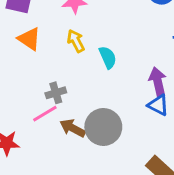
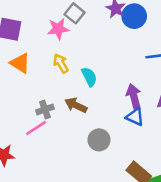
gray circle: (103, 127) -> (99, 140), moved, size x0.7
brown arrow: (73, 128) -> (76, 105), moved

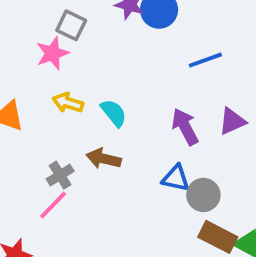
yellow arrow: (61, 63) -> (68, 103), turned -30
blue triangle: (135, 117) -> (176, 178), moved
gray circle: (99, 140) -> (203, 195), moved

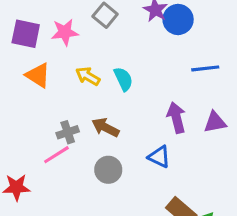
pink star: (52, 53) -> (65, 32), moved
cyan semicircle: (114, 113) -> (123, 79), moved
gray circle: (203, 195) -> (108, 170), moved

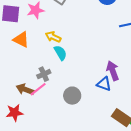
cyan semicircle: (123, 79) -> (60, 53), moved
purple arrow: (176, 118) -> (113, 71), moved
brown arrow: (105, 127) -> (25, 89), moved

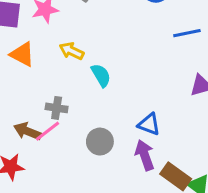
cyan semicircle: (60, 53) -> (101, 75), moved
purple arrow: (113, 71) -> (145, 155), moved
gray cross: (44, 74) -> (57, 108), turned 32

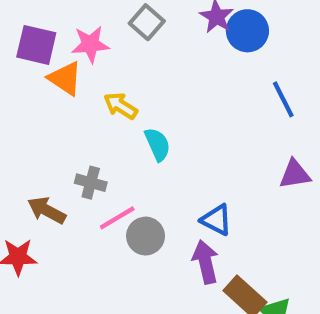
blue line: (187, 33) -> (283, 99), turned 68
orange triangle: (22, 54) -> (65, 78), moved
pink line: (47, 131) -> (117, 218), moved

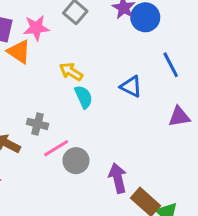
yellow arrow: (121, 106) -> (71, 72), moved
blue triangle: (216, 220) -> (131, 86), moved

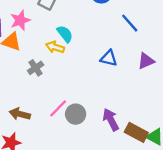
blue triangle: (131, 86) -> (109, 58), moved
cyan semicircle: (84, 97) -> (65, 34), moved
gray cross: (37, 124) -> (36, 68), moved, turned -35

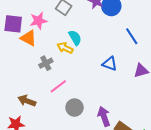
pink line: (58, 108) -> (58, 86), moved

